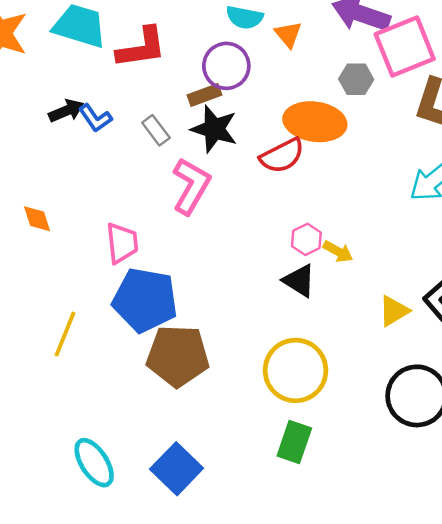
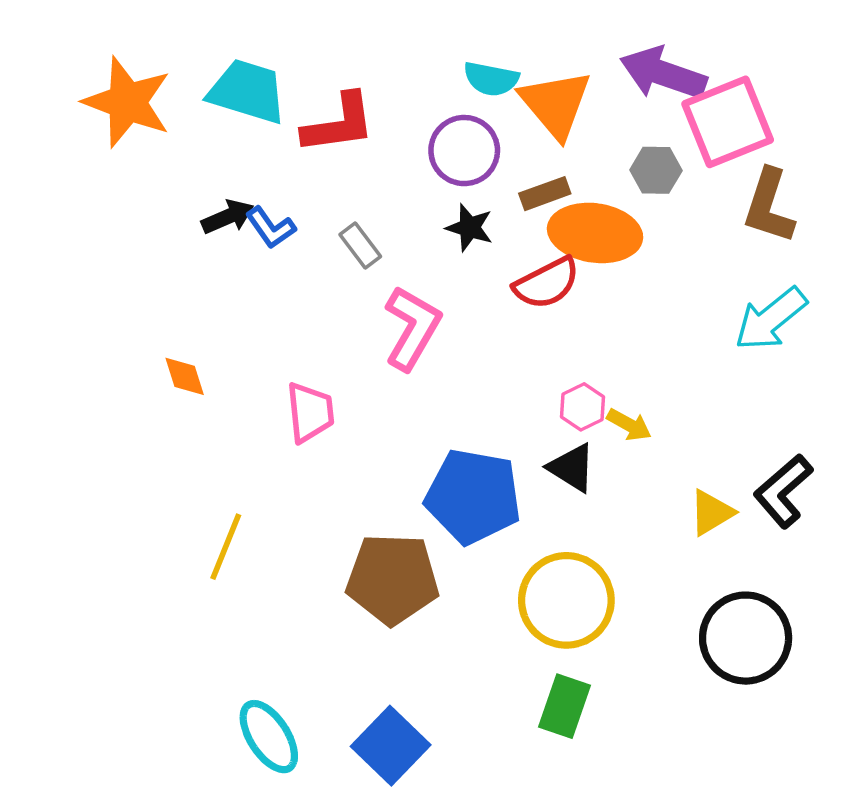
orange triangle: (288, 34) -> (556, 104), size x1.8
brown rectangle: (204, 95) -> (545, 194), moved
black star: (214, 129) -> (470, 228), moved, size x0.7
blue pentagon: (145, 300) -> (473, 496), moved

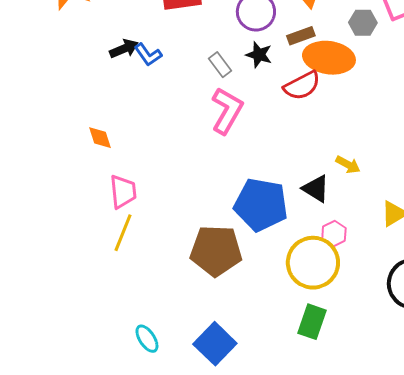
gray rectangle: (360, 246) -> (220, 65), moved
pink hexagon: (582, 407) -> (334, 234), moved
pink trapezoid: (310, 412) -> (123, 192), moved
cyan ellipse: (269, 737) -> (147, 339), size x0.7

